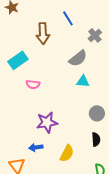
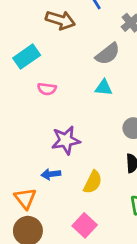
brown arrow: (43, 33) -> (60, 20), turned -70
cyan triangle: (83, 81) -> (104, 88), moved

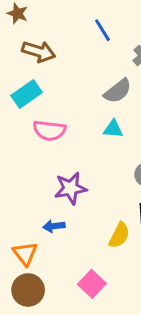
brown arrow: (60, 20) -> (39, 51), moved
pink semicircle: (47, 89) -> (49, 130), size x1.5
yellow semicircle: (93, 182) -> (119, 235), moved

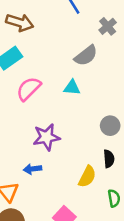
cyan triangle: (113, 129) -> (72, 87), moved
pink semicircle: (49, 130) -> (29, 89), turned 128

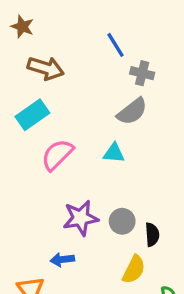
gray cross: (108, 26) -> (142, 73), moved, turned -36
gray circle: (110, 126) -> (122, 221), moved
black semicircle: (109, 159) -> (152, 235), moved

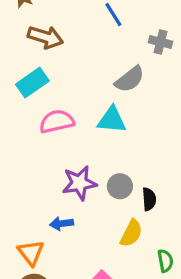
gray cross: (142, 73) -> (160, 42), moved
cyan triangle: (114, 153) -> (112, 120), size x1.4
pink semicircle: (57, 155) -> (57, 121), turned 32

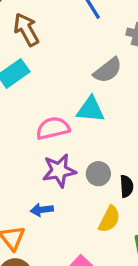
brown arrow: (45, 37) -> (26, 30), turned -136
pink semicircle: (57, 121) -> (53, 128), moved

